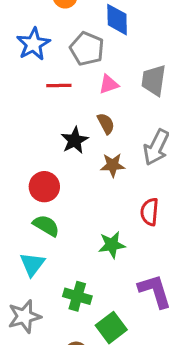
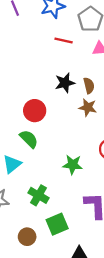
brown semicircle: (106, 124) -> (89, 86), moved

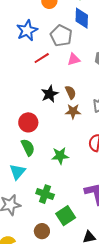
red line: (64, 41) -> (42, 58), turned -35
green semicircle: (29, 139) -> (28, 147), turned 30
green star: (73, 165) -> (60, 156), moved

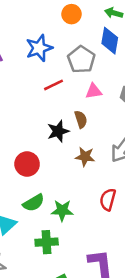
brown semicircle: (71, 92) -> (81, 119), moved
green semicircle: (28, 147) -> (34, 203), moved, turned 78
green cross: (45, 194) -> (47, 242), moved, turned -30

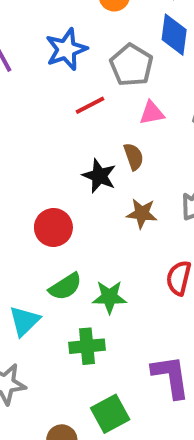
black star: (58, 131) -> (99, 176), turned -30

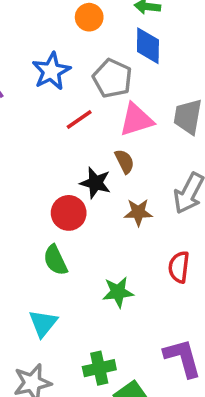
pink triangle: (152, 113) -> (136, 120), size x1.5
red circle: (53, 227) -> (69, 213), moved
green semicircle: (65, 287) -> (55, 260), moved, turned 104
green cross: (87, 346) -> (99, 368), moved

